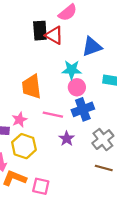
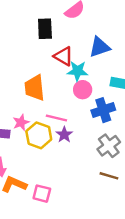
red triangle: (54, 35) -> (64, 56), moved
blue cross: (83, 109) -> (103, 110), moved
purple star: (67, 139) -> (64, 135), moved
yellow hexagon: (24, 146) -> (39, 135), moved

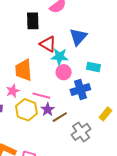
blue triangle: (100, 47) -> (78, 37), turned -30
pink star: (21, 122) -> (13, 91), moved
gray cross: (109, 146) -> (81, 132), moved
brown line: (109, 176) -> (60, 117), moved, turned -49

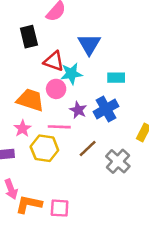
orange trapezoid: (23, 70) -> (30, 100), turned 125
pink circle: (64, 72) -> (56, 89), moved
purple star: (48, 109) -> (78, 110), moved

